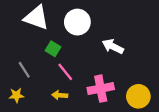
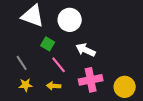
white arrow: (113, 46) -> (86, 50), moved
yellow star: (16, 95) -> (26, 85), moved

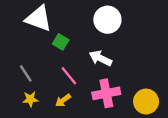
white circle: (70, 20) -> (107, 20), moved
green square: (48, 44) -> (61, 42), moved
yellow arrow: (54, 86) -> (63, 100), turned -40

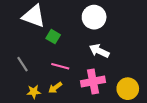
white arrow: (100, 58) -> (99, 51), moved
pink line: (69, 76) -> (60, 66), turned -36
yellow star: (30, 99) -> (34, 92), moved

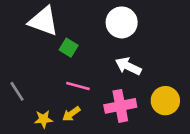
gray line: (22, 64) -> (17, 91), moved
yellow circle: (128, 89) -> (165, 101), moved

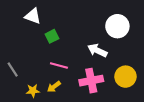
white triangle: (43, 21) -> (33, 16), size x0.7
white circle: (122, 22) -> (117, 26), moved
green square: (69, 48) -> (52, 36), turned 32

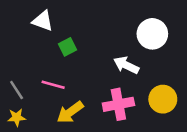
pink line: (59, 65) -> (53, 85), moved
yellow arrow: (54, 87) -> (70, 112), size x1.5
yellow star: (33, 91) -> (17, 117), moved

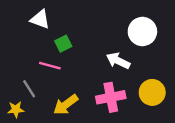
pink line: (53, 85) -> (50, 66), moved
gray line: (17, 90) -> (29, 89), moved

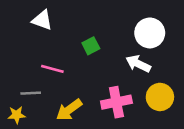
green square: (63, 44) -> (91, 46), moved
white arrow: (118, 61) -> (138, 64), moved
gray line: (29, 89) -> (31, 93), turned -60

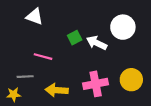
white arrow: (138, 64) -> (97, 43), moved
yellow arrow: (69, 110) -> (57, 90), turned 40

